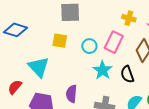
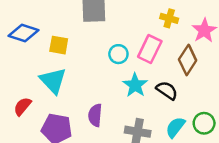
yellow square: (60, 41) -> (59, 45), moved
black semicircle: (127, 74) -> (167, 90), turned 144

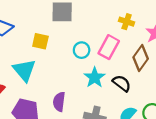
yellow square: (59, 45) -> (40, 41), moved

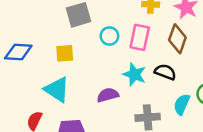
cyan circle: (82, 50) -> (109, 36), moved
purple semicircle: (59, 102) -> (108, 95), moved, turned 84

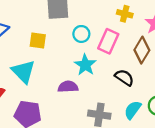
cyan star: (134, 74) -> (85, 65), moved

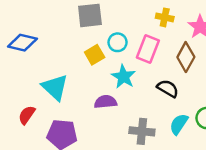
yellow square: (38, 40) -> (95, 55), moved, turned -36

